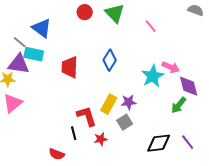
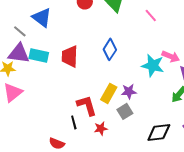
cyan rectangle: (34, 54) -> (39, 55), moved
cyan star: (153, 76) -> (153, 65), turned -30

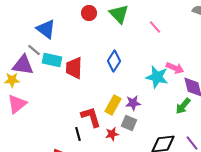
gray line: (20, 31) -> (34, 50), moved
cyan rectangle: (39, 55) -> (52, 60), moved
gray square: (125, 111) -> (129, 123), turned -35
red star: (101, 128) -> (112, 134), moved

